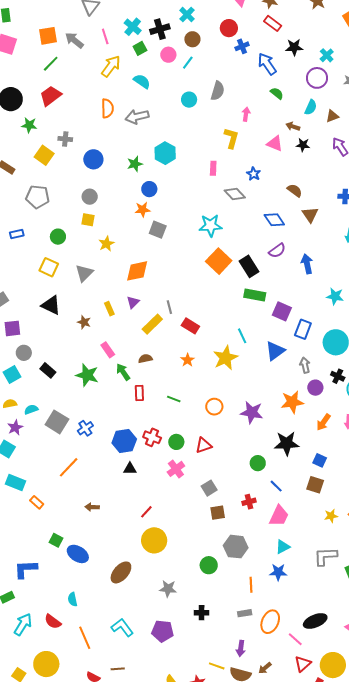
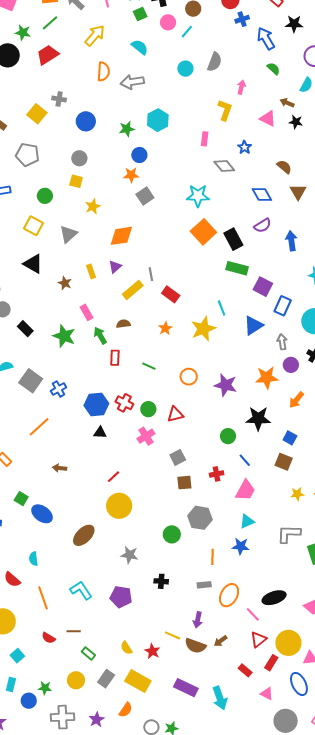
yellow arrow: (111, 66) -> (95, 35), moved
green star: (29, 125) -> (23, 33), moved
gray square: (158, 230) -> (145, 196), turned 30

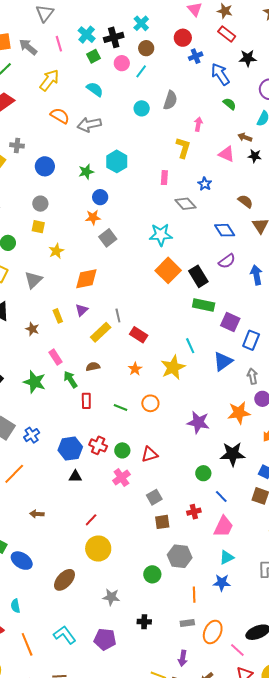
orange semicircle: (103, 72) -> (60, 116), turned -60
orange circle: (189, 377) -> (150, 403), moved

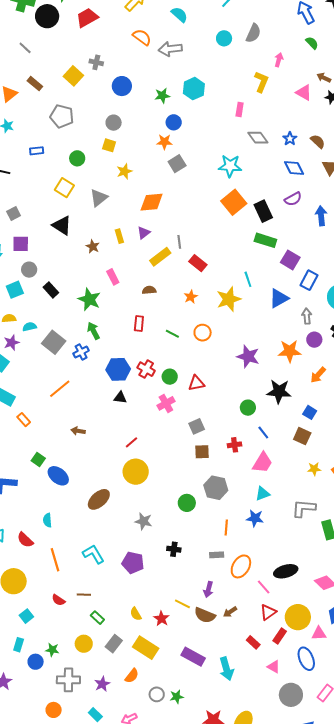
blue star: (205, 184) -> (290, 139), moved
green arrow: (70, 379) -> (93, 331), moved

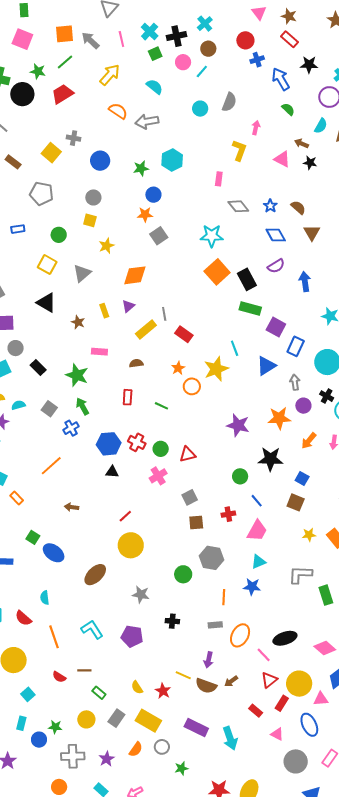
pink rectangle: (113, 277) -> (99, 352), turned -56
orange circle: (203, 333) -> (192, 386), moved
gray square: (54, 342) -> (49, 409), moved, size x0.7
gray circle: (157, 694) -> (162, 747), moved

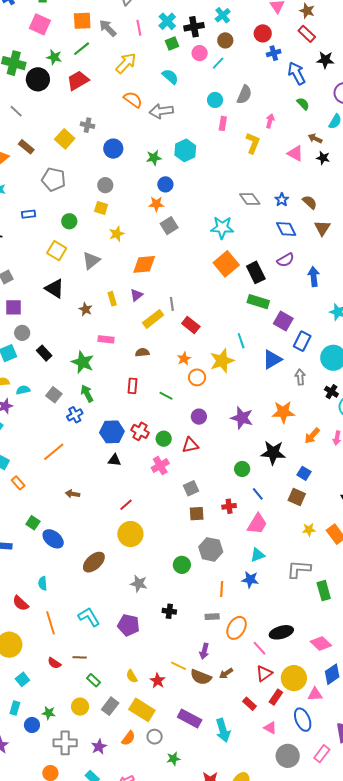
pink rectangle: (219, 179) -> (223, 123), moved
purple circle: (303, 406) -> (199, 417), moved

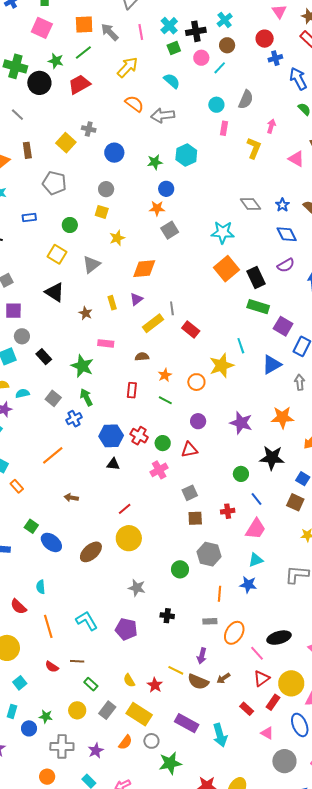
brown rectangle: (26, 147) -> (27, 150), turned 42
orange star: (184, 359) -> (165, 375), moved
brown ellipse: (94, 562) -> (91, 552), moved
green star: (173, 759) -> (170, 763), size x1.6

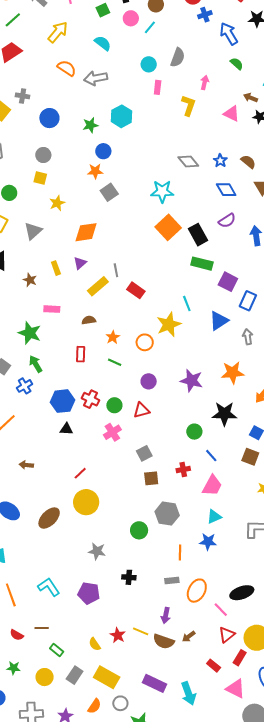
red star: (155, 685) -> (118, 635), moved
green star: (46, 716) -> (14, 668), moved
pink triangle: (267, 733) -> (235, 689), size x1.5

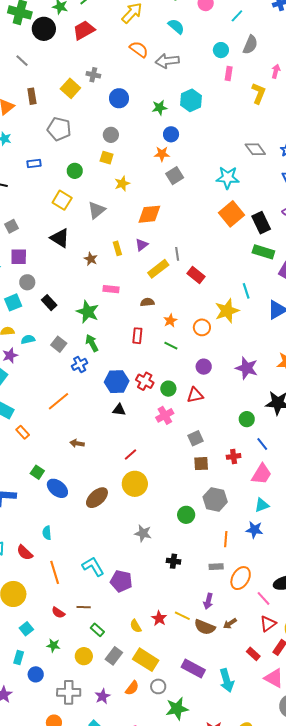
cyan line: (150, 27) -> (237, 16), moved
purple pentagon: (89, 593) -> (121, 581), moved

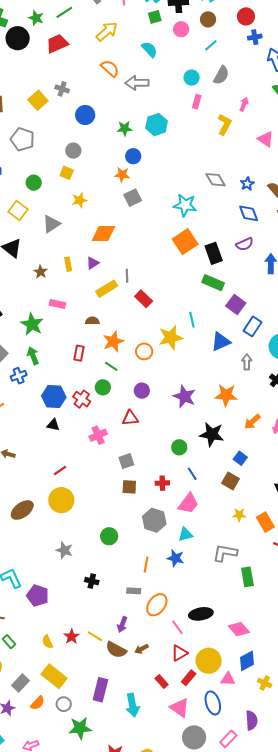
orange star: (170, 321) -> (113, 341), size x1.5
green circle: (168, 389) -> (103, 387), moved
gray hexagon: (215, 499) -> (154, 520), moved
gray rectangle: (114, 656) -> (21, 683), moved
purple rectangle: (193, 668) -> (100, 690), turned 70

